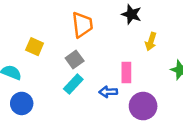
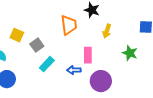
orange trapezoid: (82, 25) -> (69, 25), moved
gray square: (75, 60) -> (37, 45), moved

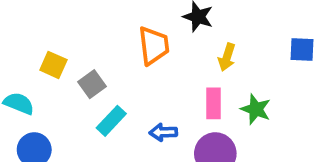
green star: (130, 53) -> (256, 109), moved
pink rectangle: (88, 55) -> (213, 103), moved

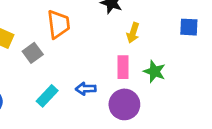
orange trapezoid: (154, 46) -> (58, 24), moved
cyan rectangle: (111, 121) -> (47, 96), moved

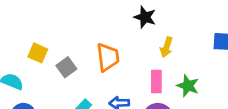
orange trapezoid: (58, 24) -> (108, 57), moved

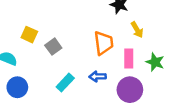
yellow arrow: (166, 47) -> (137, 30), turned -49
orange trapezoid: (108, 57) -> (104, 43), moved

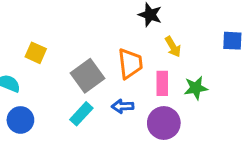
gray square: (53, 47) -> (88, 76), moved, size x1.5
green star: (155, 62) -> (196, 88), turned -30

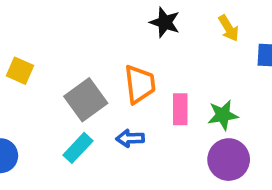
yellow arrow: (173, 47) -> (229, 28), moved
purple circle: (164, 123) -> (229, 160), moved

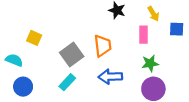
pink rectangle: (180, 109) -> (143, 35), moved
blue arrow: (130, 138) -> (110, 77), moved, size x1.5

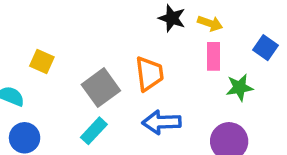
yellow arrow: (153, 14) -> (210, 23), moved, turned -40
blue square: (177, 29) -> (266, 48), turned 32
green star: (150, 63) -> (240, 88), moved

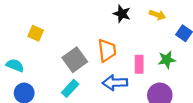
yellow arrow: (210, 23) -> (158, 15), moved
pink rectangle: (214, 56) -> (139, 64), moved
yellow square: (42, 62) -> (36, 33), moved

